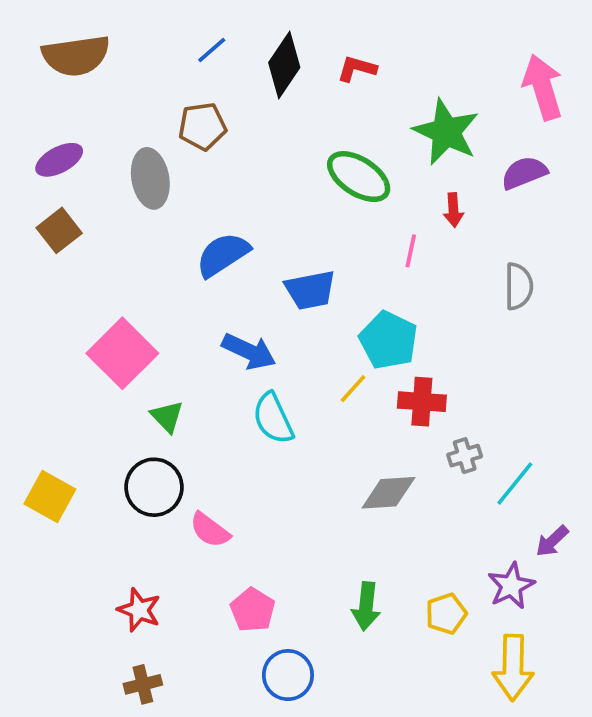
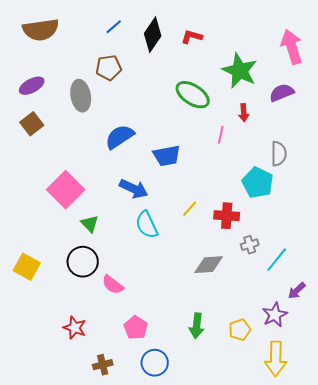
cyan pentagon: (388, 340) -> (258, 183), moved
brown cross: (143, 684) -> (103, 365), moved

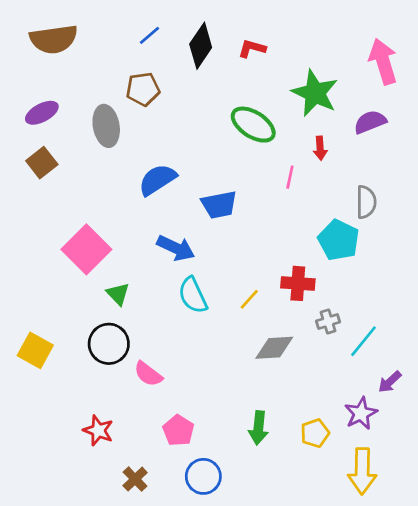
yellow line: (190, 209) -> (249, 299), moved
brown cross: (103, 365) -> (135, 479), turned -30

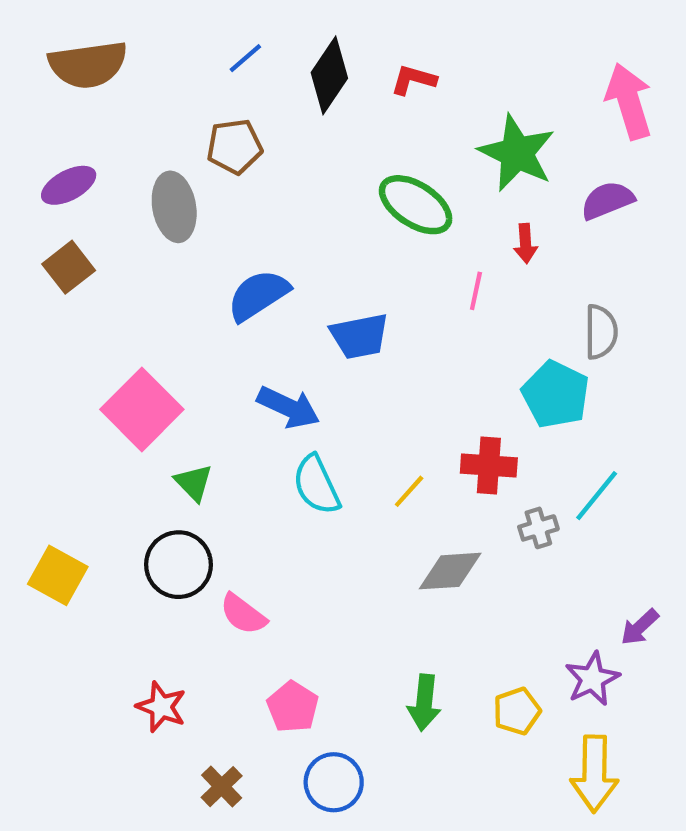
cyan line: (363, 341) -> (597, 496), moved

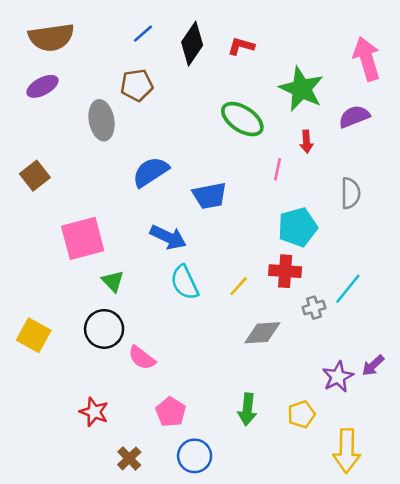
purple ellipse: (69, 185) -> (42, 86), moved
brown square: (69, 267) -> (35, 176), moved
cyan pentagon: (556, 394) -> (298, 227), moved, turned 30
pink square: (142, 409) -> (83, 238), turned 30
purple star: (592, 679) -> (338, 377), moved

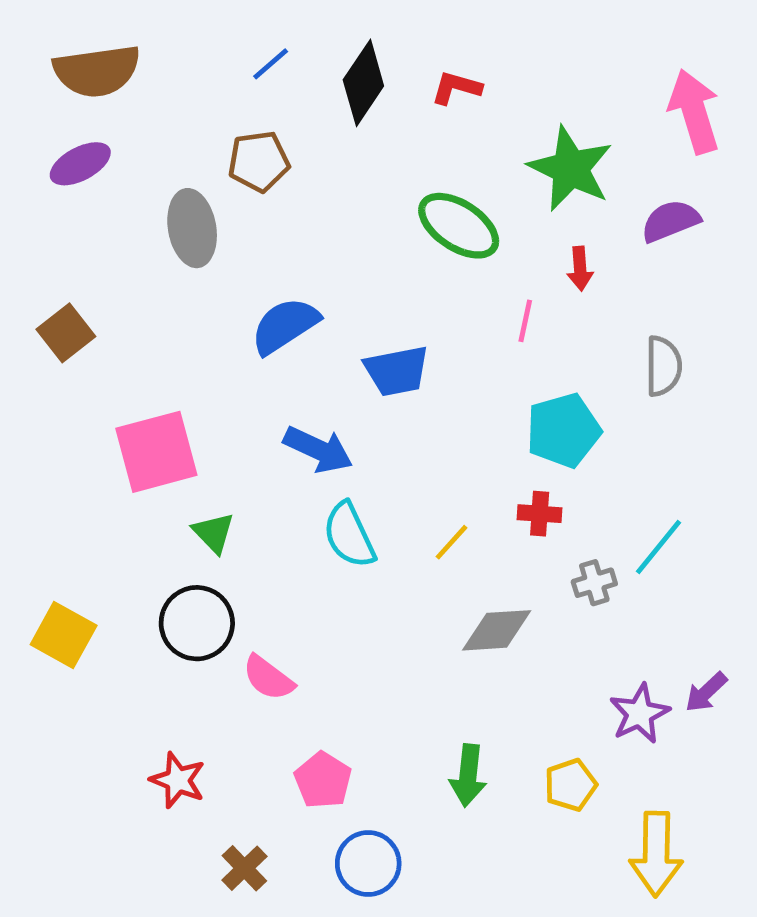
red cross: (285, 271) -> (540, 514), size x0.7

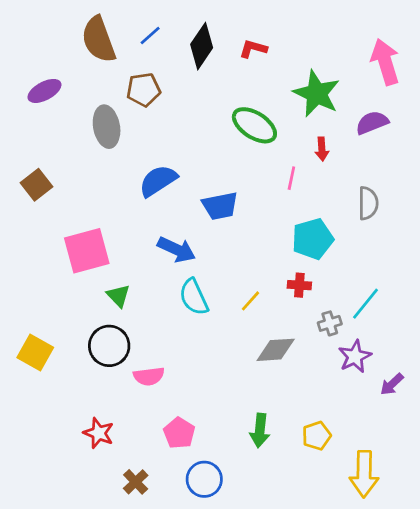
brown semicircle: (97, 71) -> (99, 39), moved, turned 78
pink semicircle: (268, 678) -> (149, 376), turned -44
purple star: (640, 714) -> (355, 356), moved

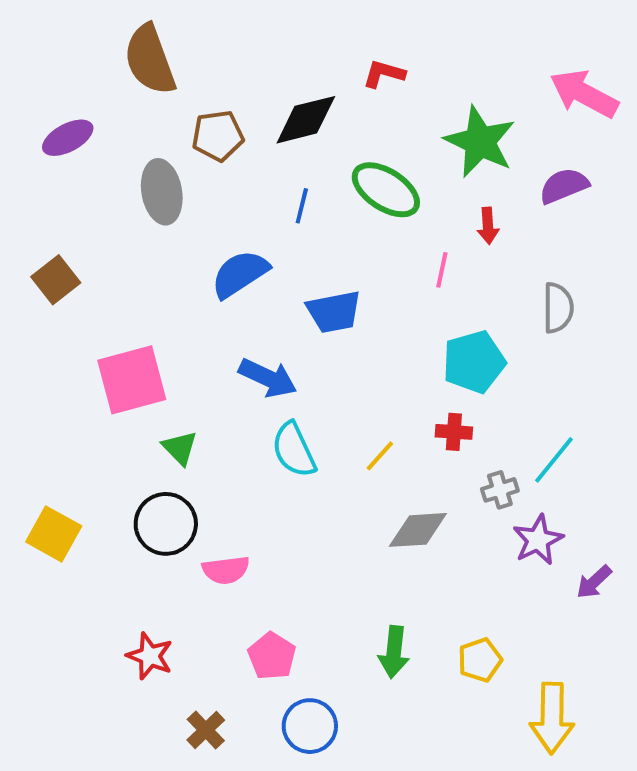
blue line: (150, 35) -> (302, 206), moved, turned -35
black diamond: (202, 46) -> (306, 120), moved, turned 42
pink arrow: (385, 62) -> (584, 94), turned -45

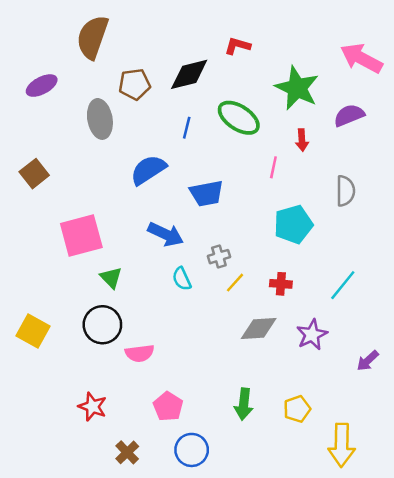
brown semicircle: (150, 60) -> (92, 37), turned 39
red cross: (454, 432) -> (281, 284), moved
cyan semicircle: (294, 450) -> (182, 279), size x0.7
gray cross: (500, 490) -> (219, 257), moved
purple star: (538, 540) -> (312, 335), moved

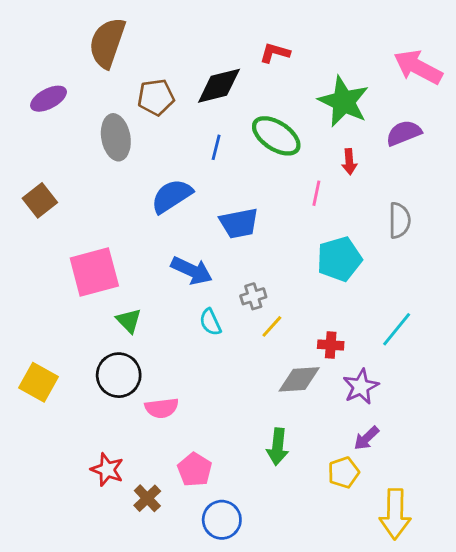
red cross: (281, 284) -> (331, 345), moved
purple arrow: (368, 361) -> (366, 438), moved
green arrow: (244, 404) -> (278, 447), moved
brown cross: (127, 452) -> (147, 498), moved

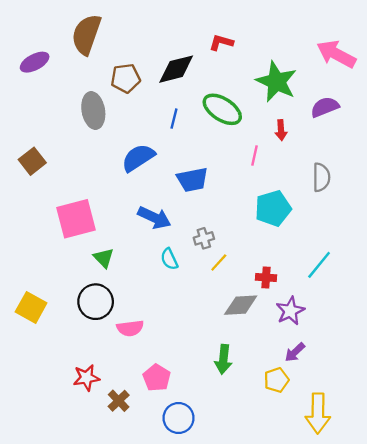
purple ellipse: (48, 99) -> (35, 62), moved
red star: (107, 470) -> (86, 378), turned -30

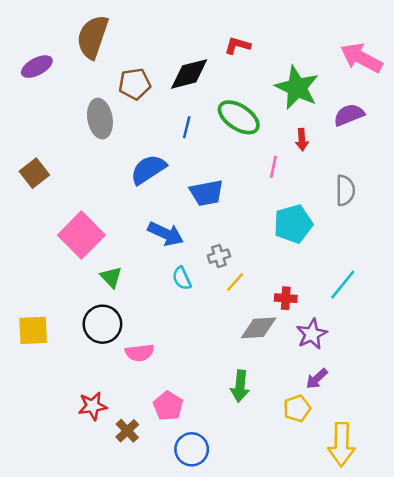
pink square: (76, 219) -> (81, 235), turned -30
yellow square: (31, 307) -> (33, 330), turned -32

